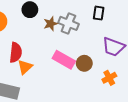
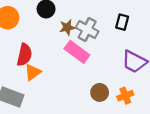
pink rectangle: (64, 60) -> (77, 52), moved
brown circle: (84, 63) -> (100, 92), moved

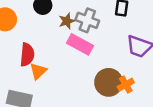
brown circle: (100, 92) -> (109, 82), size x1.5
orange cross: (125, 96) -> (126, 85), moved

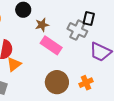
gray cross: (87, 20) -> (77, 30), moved
brown circle: (109, 82) -> (57, 82), moved

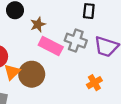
gray cross: (77, 30) -> (76, 41), moved
brown circle: (57, 82) -> (32, 74), moved

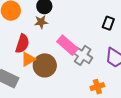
brown star: (38, 24) -> (41, 22), moved
gray cross: (76, 41) -> (83, 55), moved

